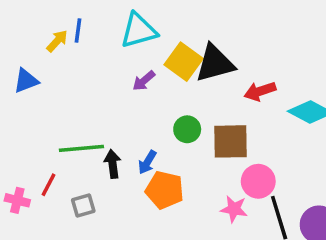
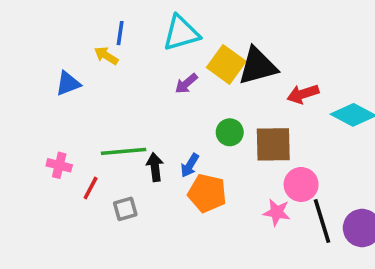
yellow arrow: (57, 41) -> (106, 56), moved, turned -100
pink cross: (17, 200) -> (59, 165), moved

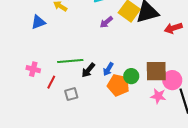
green circle: (230, 132) -> (131, 76), moved
brown square: (273, 144) -> (156, 71), moved
black arrow: (155, 167) -> (88, 70), turned -133

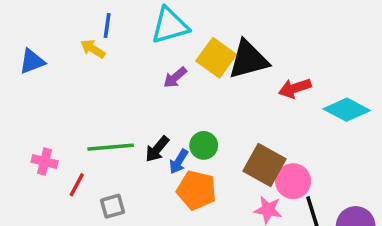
blue triangle: (38, 22) -> (32, 61), moved
black arrow: (88, 70) -> (157, 149), moved
brown square: (156, 71) -> (264, 165), turned 30
green circle: (131, 76) -> (204, 145), moved

